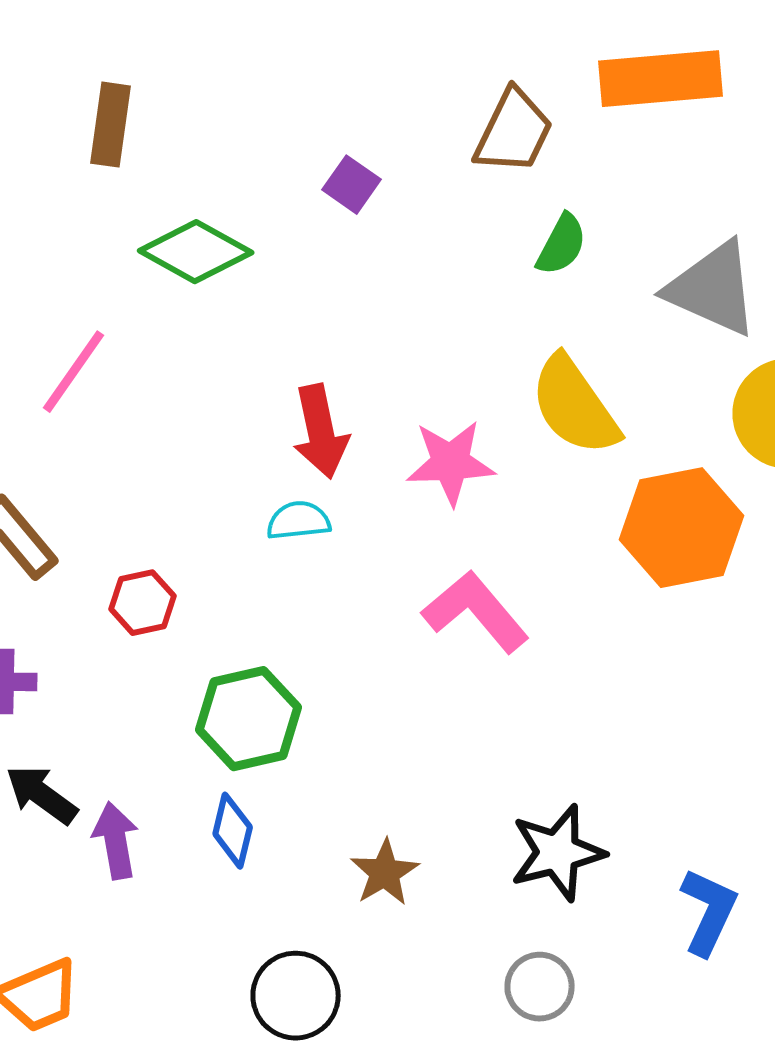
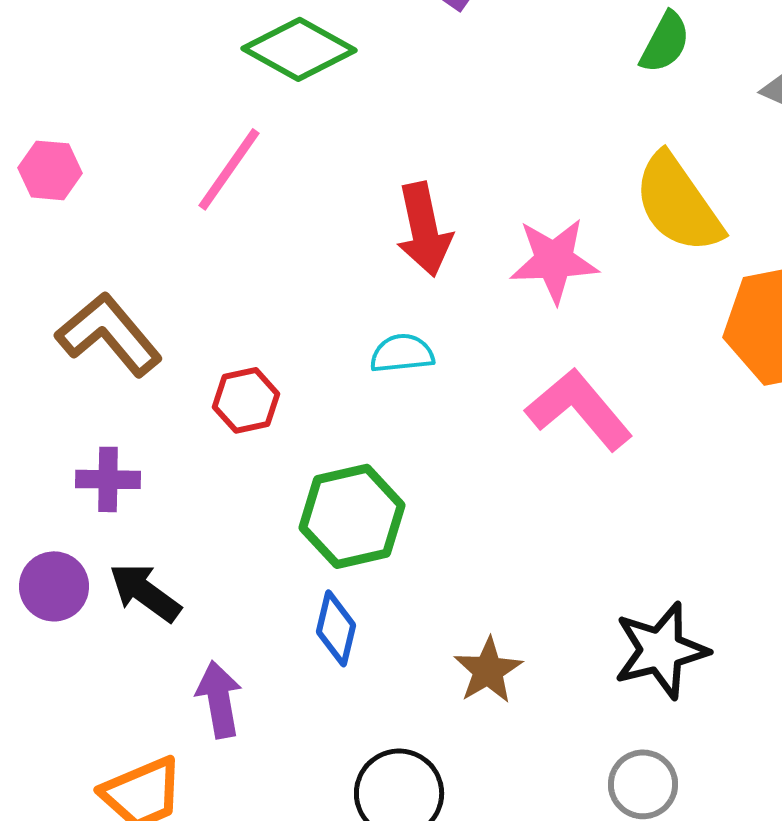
pink line: (74, 372) -> (229, 169), moved
cyan semicircle: (299, 521) -> (402, 353), moved
purple arrow: (116, 841) -> (219, 699), moved

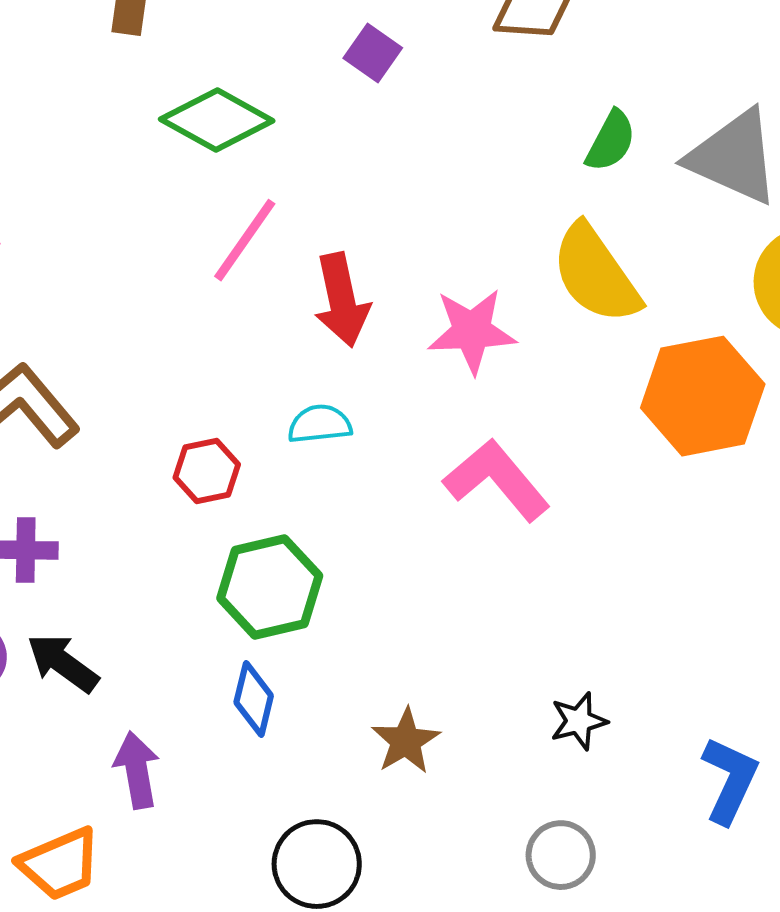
green semicircle: (665, 42) -> (611, 141), moved
pink line: (229, 169) -> (245, 240), moved
red hexagon: (246, 400) -> (207, 471), moved
black star: (661, 650) -> (579, 721), size x0.6

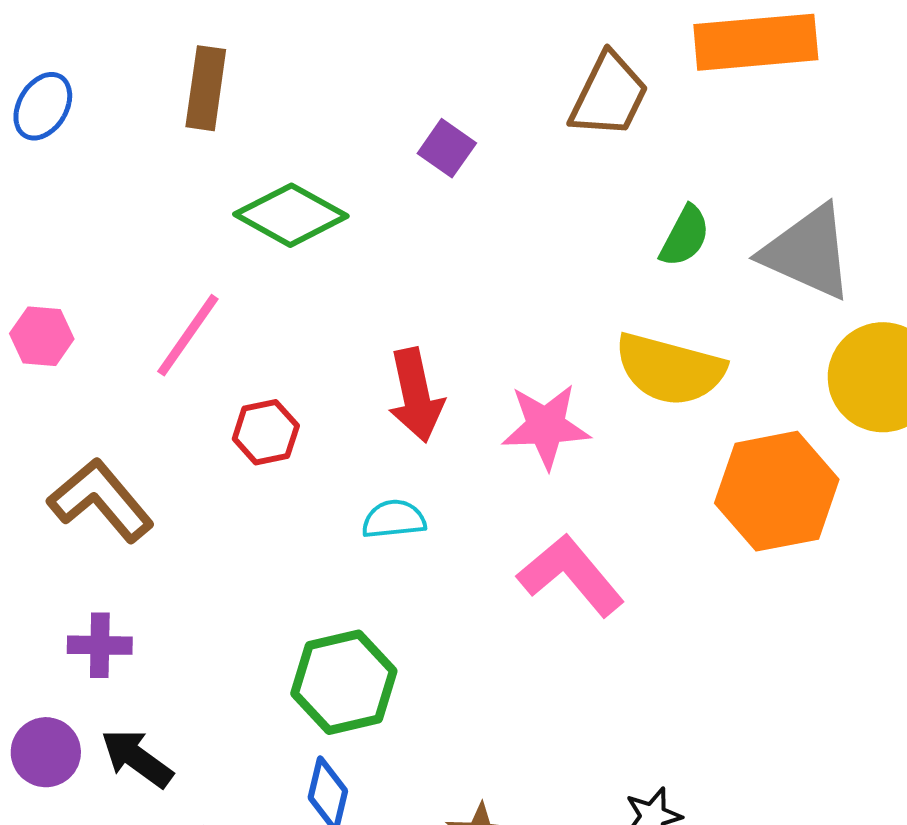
pink line: (245, 240) -> (188, 335), moved
yellow semicircle: (596, 274) -> (670, 369), turned -40
red hexagon: (207, 471) -> (266, 432), moved

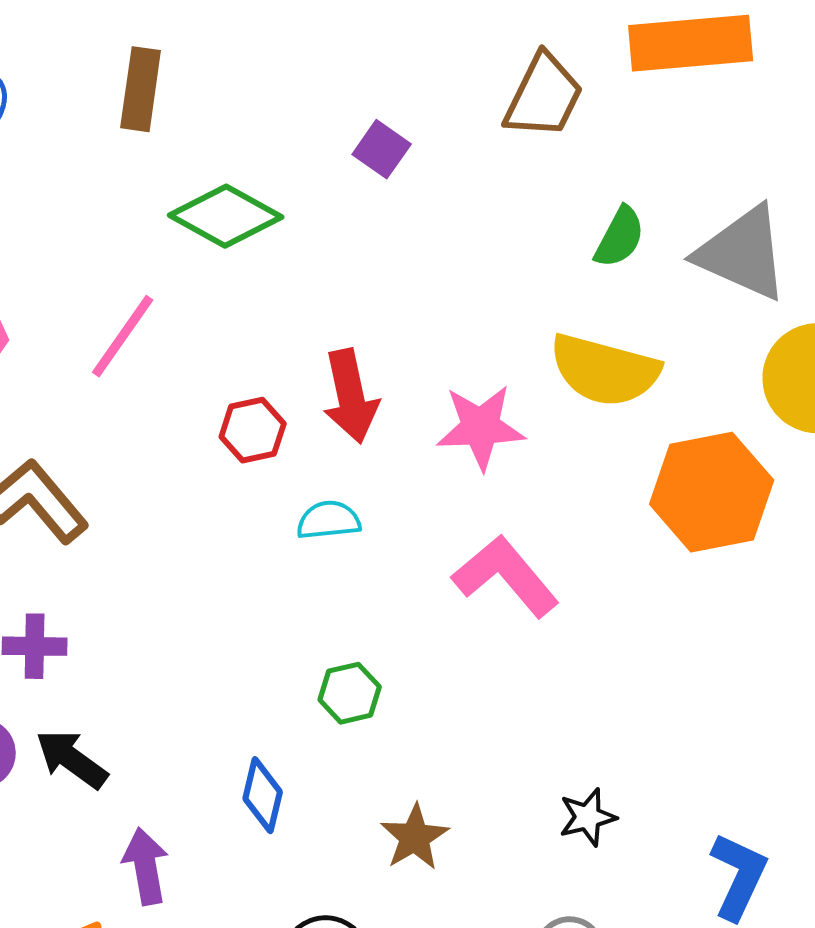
red hexagon: (266, 432) -> (253, 430), moved
green hexagon: (344, 682) -> (350, 693), moved, size x0.6

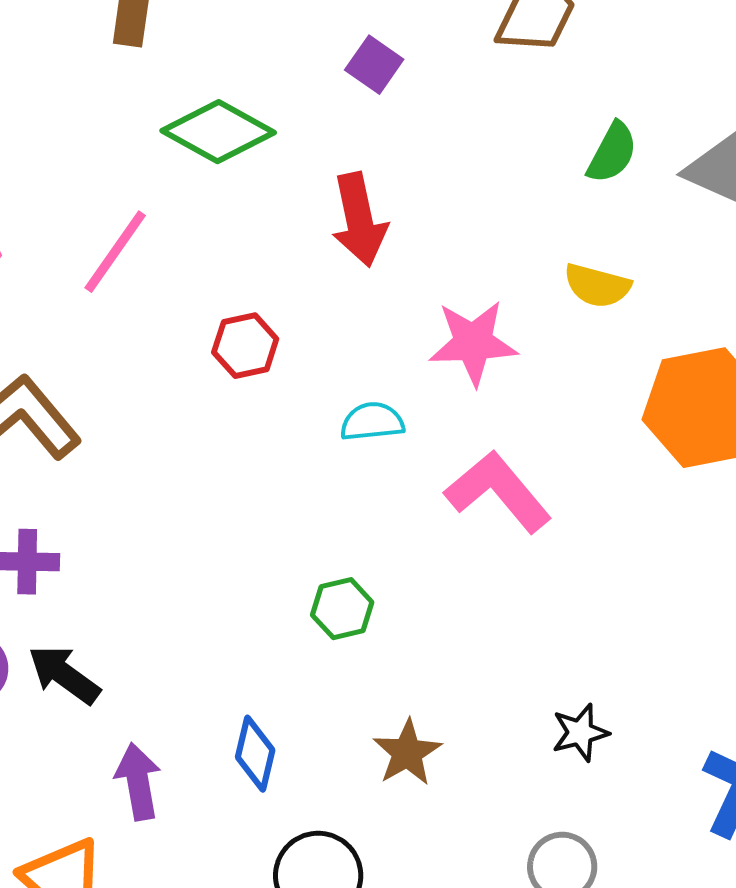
yellow semicircle: (605, 370) -> (597, 286), size x0.6
red arrow: (351, 396) -> (359, 220), moved
cyan semicircle: (329, 520) -> (372, 422), moved
blue diamond: (263, 795) -> (255, 754), moved

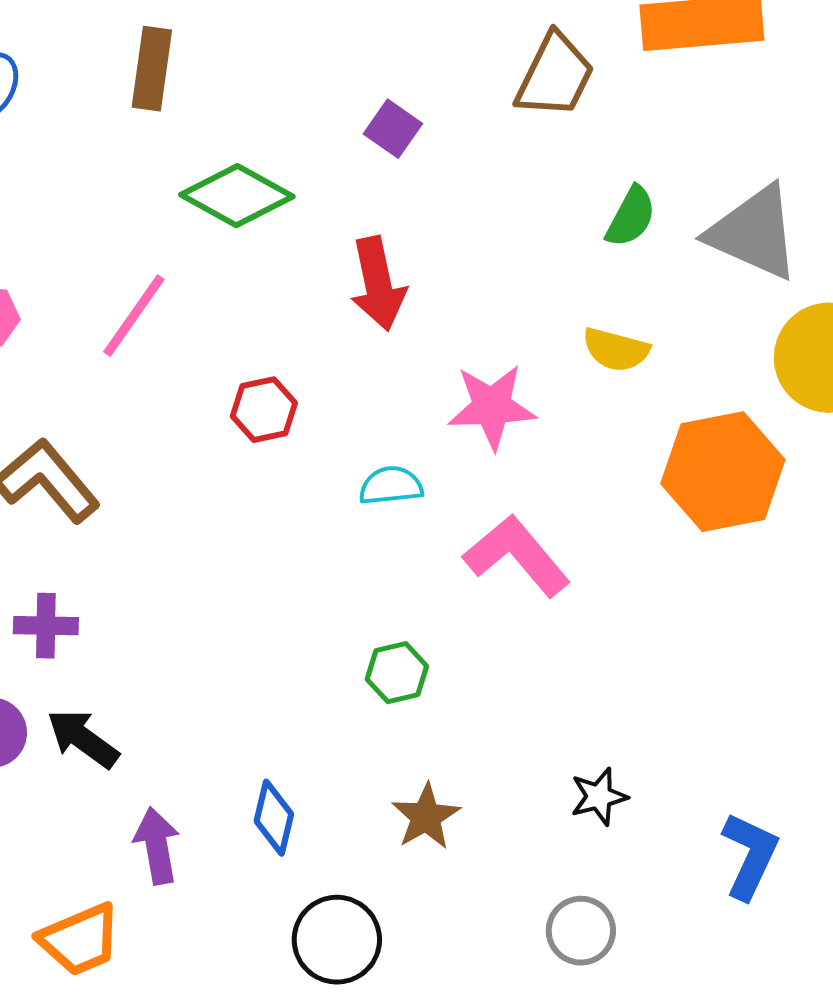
green hexagon: (342, 609) -> (397, 673), moved

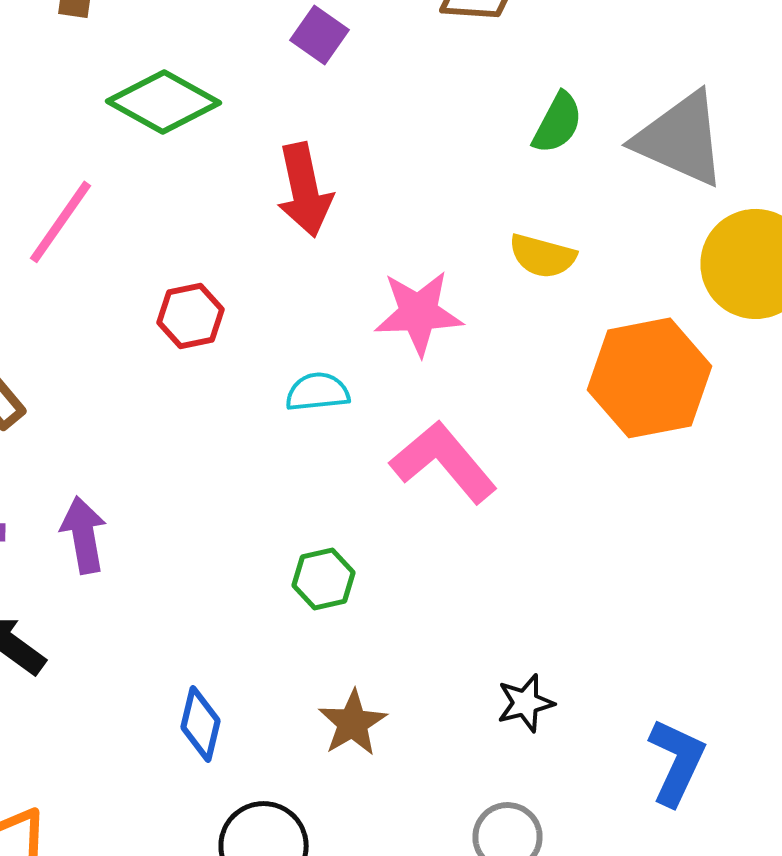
purple arrow: (157, 846) -> (84, 535), moved

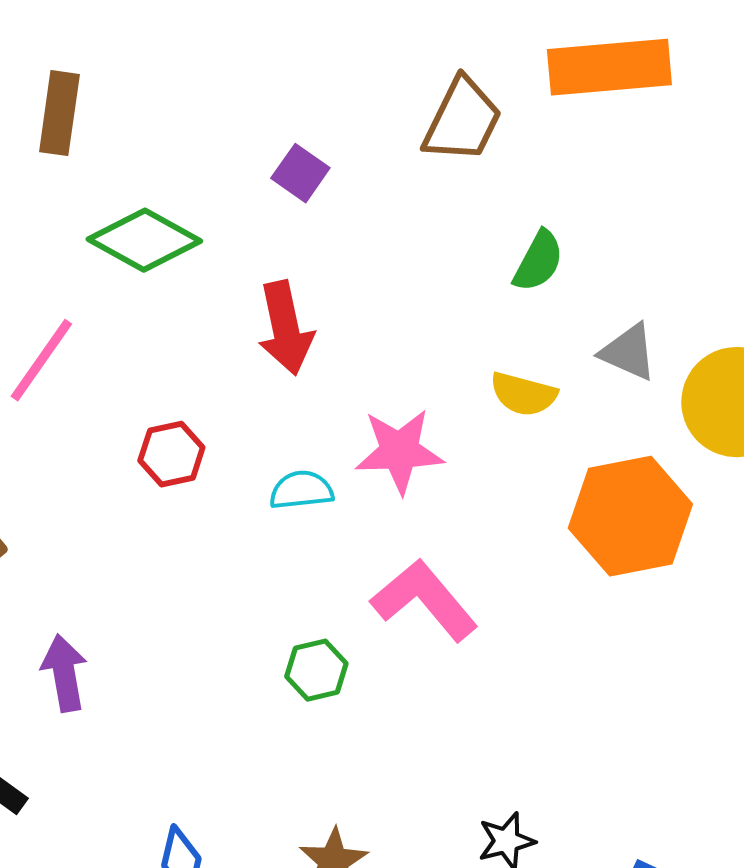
gray triangle: (680, 139) -> (628, 352), moved, size x0.6
cyan semicircle: (318, 392) -> (301, 490), moved
green hexagon: (324, 579) -> (316, 670), moved

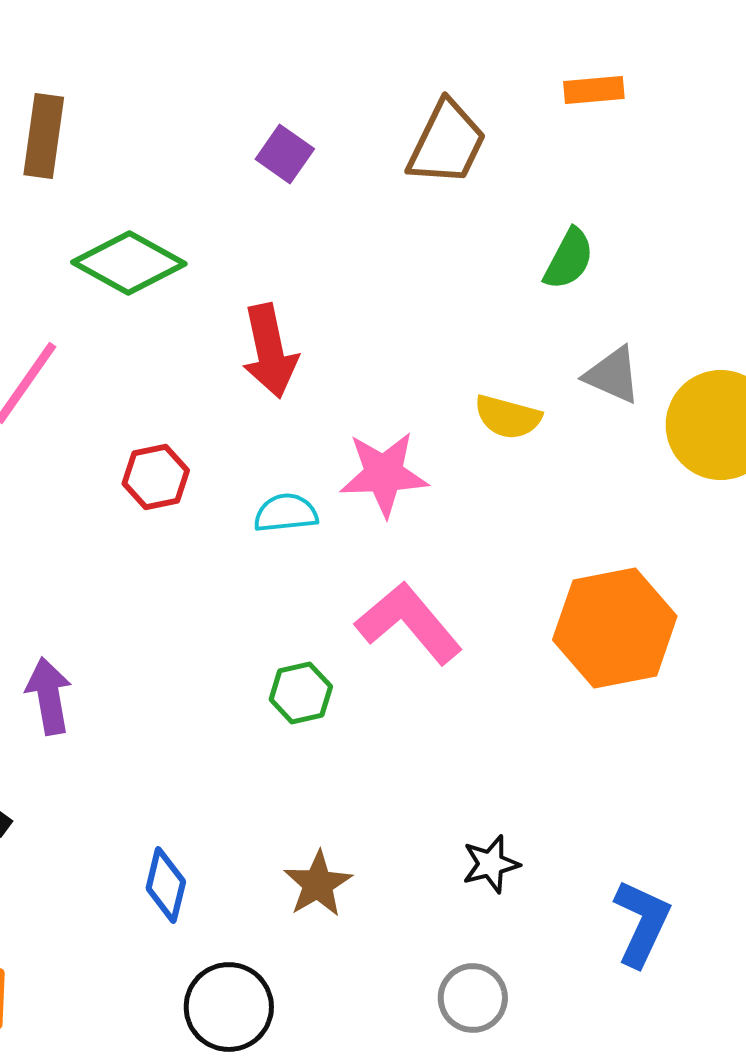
orange rectangle: (609, 67) -> (594, 90), size x0.5
purple square: (300, 173) -> (285, 154), moved
green semicircle: (538, 261) -> (569, 259), moved
orange hexagon: (630, 516) -> (615, 628), moved

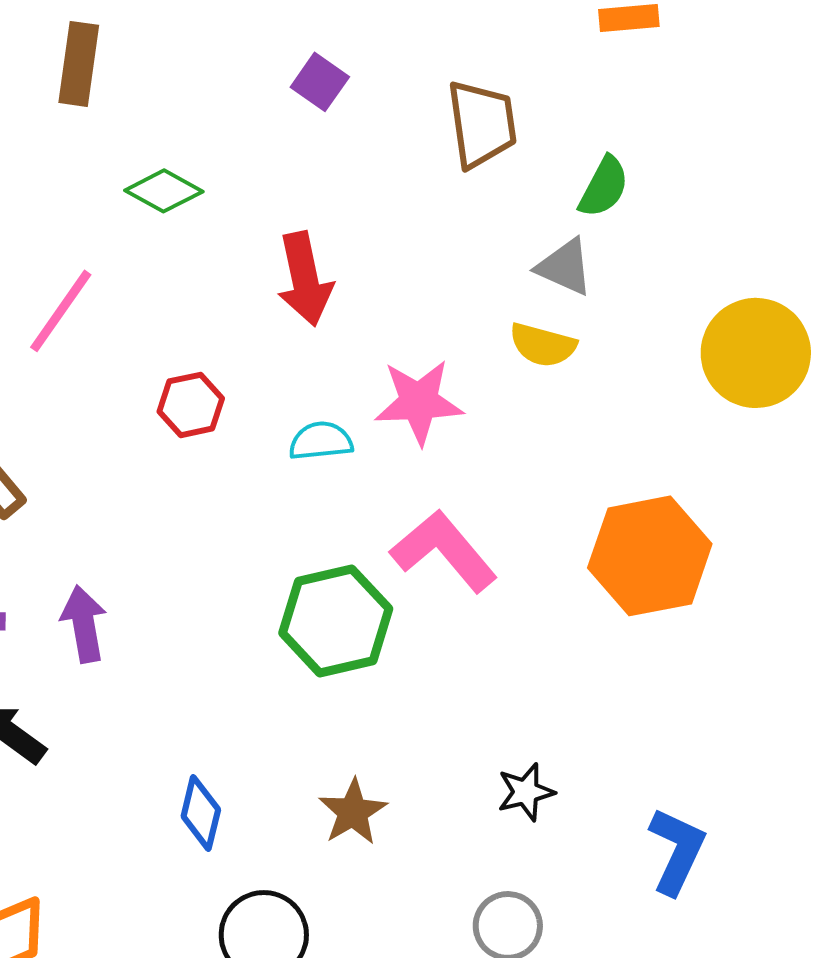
brown trapezoid: (447, 143) -> (482, 124), moved, turned -34
green diamond: (129, 263) -> (164, 191), size x0.7
gray triangle: (613, 375) -> (565, 267), moved
green hexagon: (301, 693) -> (336, 621), size x1.8

